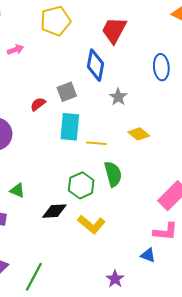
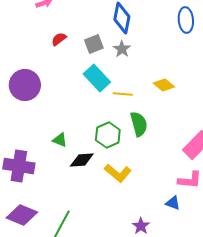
gray star: (118, 97) -> (122, 49), moved
red semicircle: (38, 104) -> (59, 39), moved
cyan rectangle: (70, 127) -> (97, 78), turned -48
green triangle: (17, 190) -> (60, 140), moved

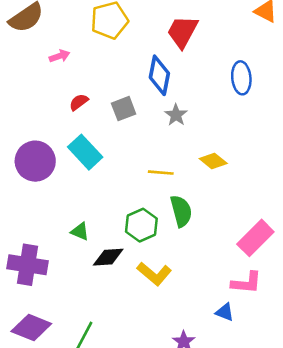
gray star: (122, 49) -> (176, 115), moved
cyan rectangle: (97, 78) -> (85, 152), moved

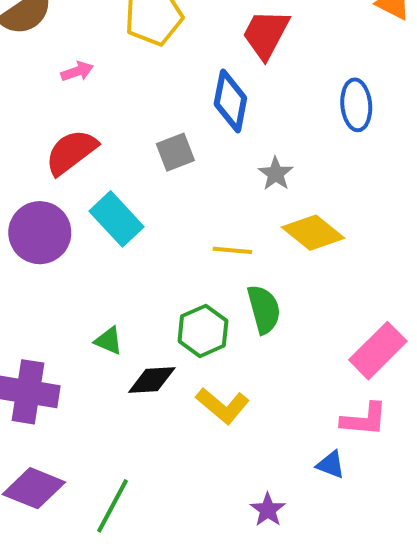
red semicircle: (79, 102) -> (71, 152), moved, size x1.8
gray star: (176, 115) -> (276, 174), moved
yellow diamond: (213, 161) -> (313, 233), size x1.4

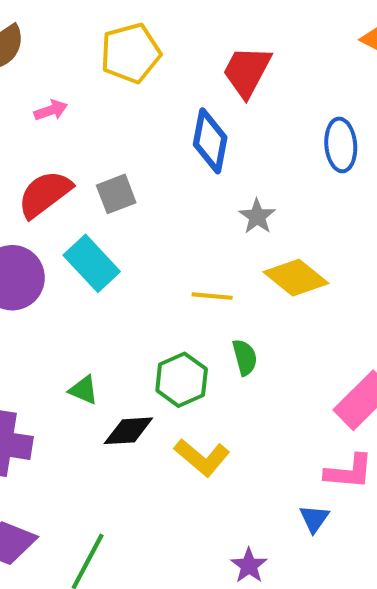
gray square: (175, 152) -> (116, 194), moved
green semicircle: (264, 309) -> (245, 357), size x0.7
blue triangle: (331, 465) -> (314, 519), turned 44

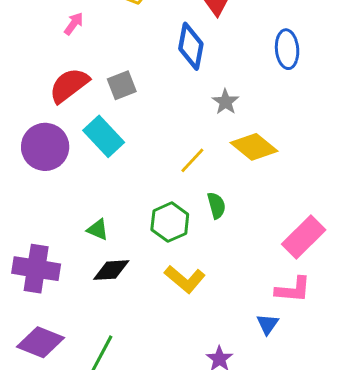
pink arrow: (51, 110) -> (74, 24), turned -35
yellow line: (212, 296) -> (192, 160), turned -52
black diamond: (128, 431) -> (111, 270), moved

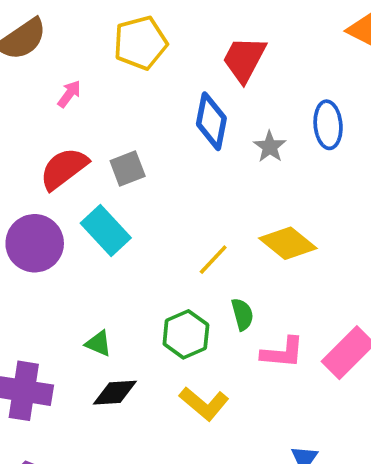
gray star: (225, 102) -> (270, 147), moved
pink L-shape: (293, 290) -> (282, 353), moved

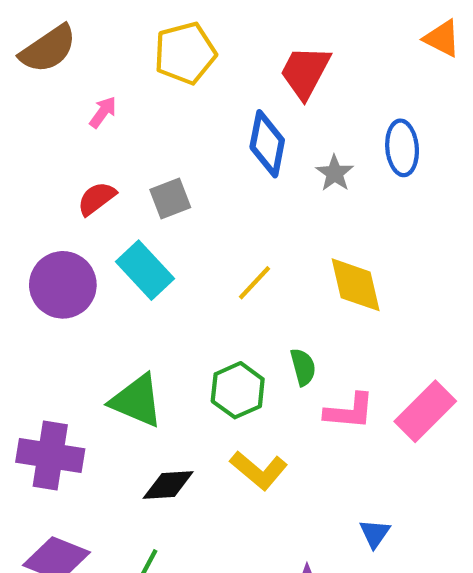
red semicircle: (64, 169) -> (97, 198), size x0.7
yellow diamond: (288, 243) -> (356, 285), turned 38
yellow line: (213, 260) -> (255, 283), moved
green triangle: (98, 343) -> (137, 401), size x1.8
black diamond: (115, 393) -> (168, 485), moved

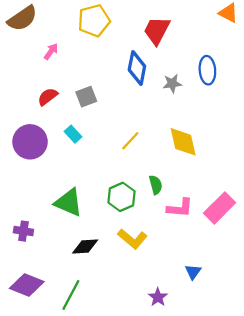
gray star: (335, 173) -> (172, 83), turned 30
cyan rectangle: (145, 270) -> (73, 134), size x0.6
purple cross: (50, 455) -> (23, 231), size x0.6

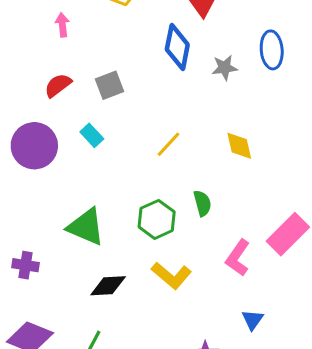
pink arrow: (51, 51) -> (62, 25), turned -42
yellow diamond: (183, 142) -> (239, 146), size x0.7
pink L-shape: (180, 208) -> (238, 258), moved, turned 120

